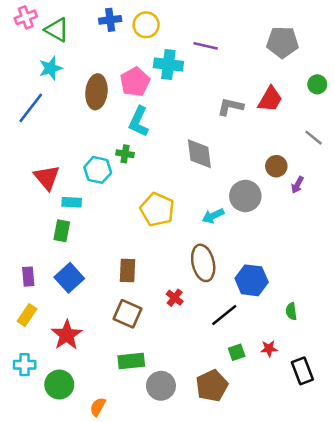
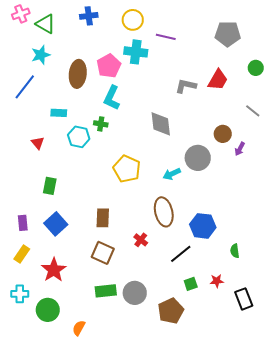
yellow circle: (146, 25) -> (133, 20), moved
red triangle: (47, 177) -> (38, 143), size x0.6
cyan rectangle: (72, 202) -> (59, 113), moved
gray circle: (161, 386) -> (135, 293), moved

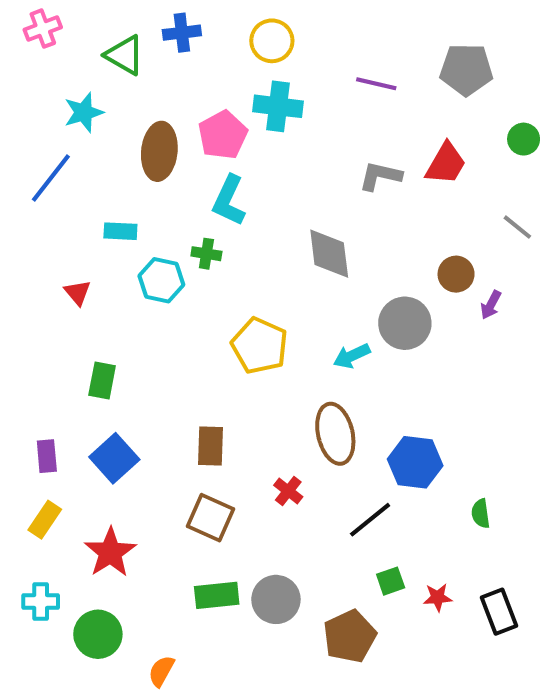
green triangle: (46, 24) -> (125, 55), moved
purple line: (166, 37) -> (376, 84), moved
red star: (217, 281) -> (438, 597), moved

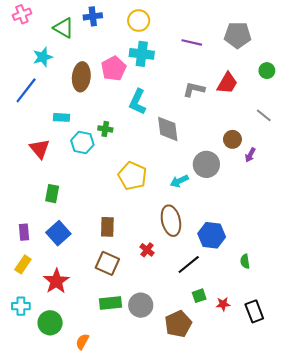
cyan L-shape: (229, 200) -> (138, 102), moved
red triangle: (77, 293) -> (40, 149), size x1.5

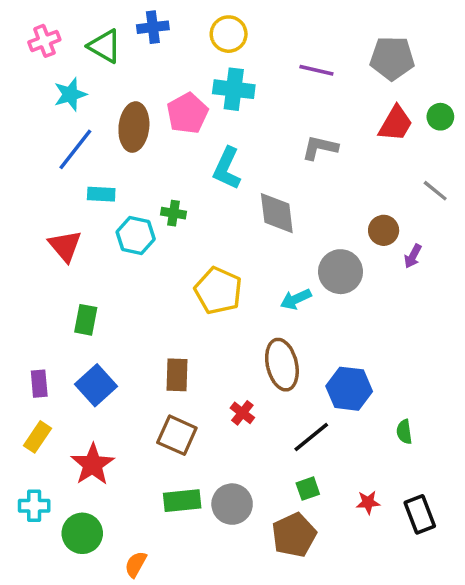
pink cross: (22, 14) -> (44, 41), moved
red trapezoid: (227, 83) -> (396, 124), moved
blue line: (26, 90) -> (75, 149), moved
green square: (199, 296) -> (308, 489), moved

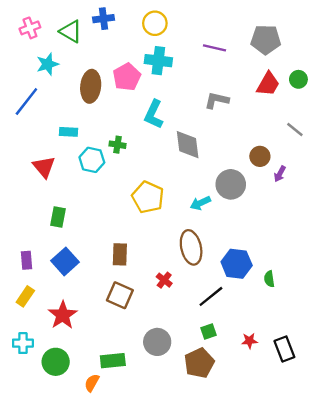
blue line: (75, 149) -> (26, 101), moved
green semicircle: (404, 432) -> (269, 279), moved
green rectangle: (182, 501) -> (113, 361), moved

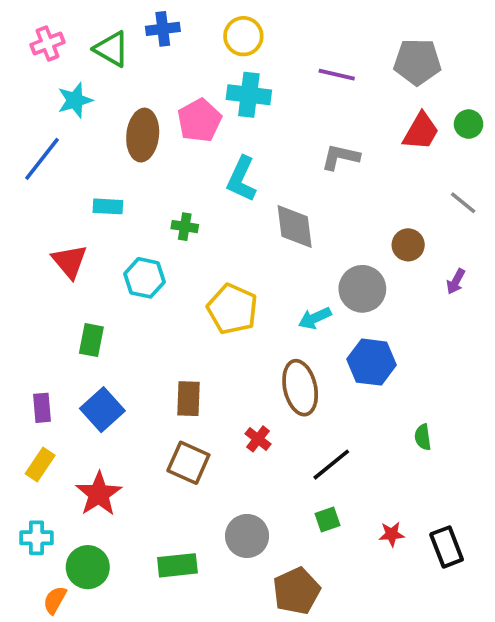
cyan hexagon: (92, 160) -> (144, 278), moved
purple arrow: (280, 174) -> (456, 282), moved
blue hexagon: (237, 264) -> (372, 362), moved
brown pentagon: (199, 363) -> (296, 591), moved
orange semicircle: (92, 383) -> (55, 600), moved

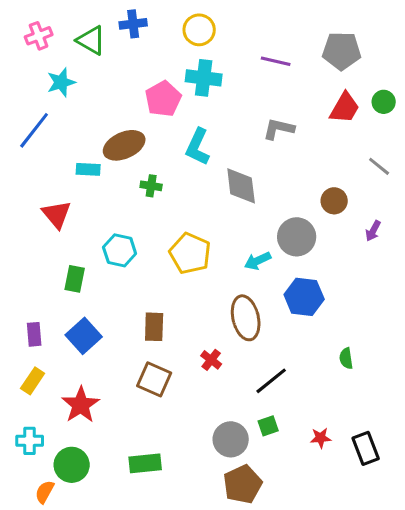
brown ellipse: (143, 135) -> (124, 145), moved, turned 60
cyan hexagon: (144, 278) -> (120, 250), moved
gray circle: (247, 536) -> (231, 439), moved

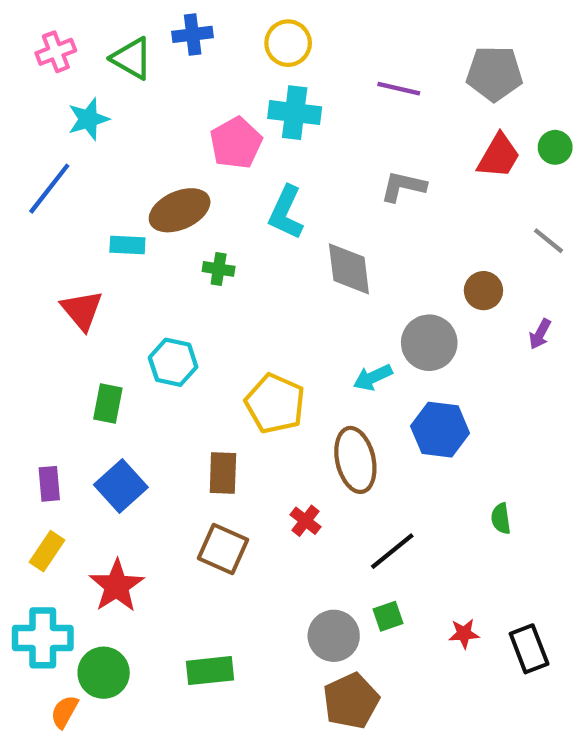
yellow pentagon: (190, 253) -> (275, 403), moved
cyan cross: (30, 441) -> (43, 638), size x1.5

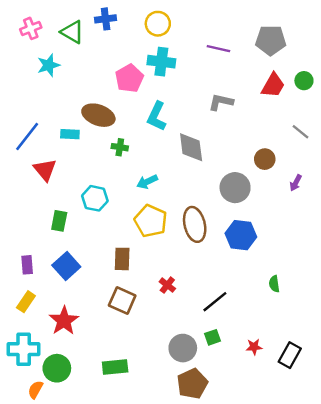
blue line: (49, 189) -> (27, 137), moved
brown ellipse: (180, 210) -> (98, 115), turned 44
cyan arrow: (373, 377) -> (147, 182), moved
brown ellipse: (355, 460) -> (195, 224), moved
black rectangle: (529, 649) -> (290, 355), turned 50

